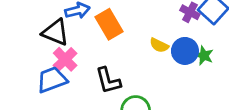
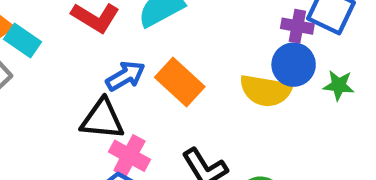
yellow semicircle: (159, 45) -> (266, 91), size x1.6
blue circle: (185, 51) -> (294, 65), moved

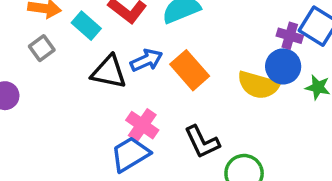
cyan rectangle: (23, 41) -> (86, 26), moved
black triangle: (102, 119) -> (109, 72), moved

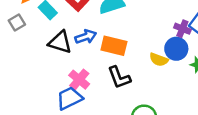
orange rectangle: (190, 70) -> (114, 46), turned -40
yellow semicircle: (258, 85) -> (159, 60), size x0.7
black L-shape: (202, 142) -> (119, 77), moved

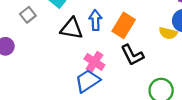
blue arrow: (86, 37) -> (95, 20), turned -66
orange rectangle: (114, 46) -> (124, 25), turned -65

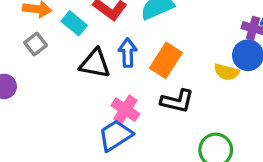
black L-shape: (132, 55) -> (177, 101), turned -50

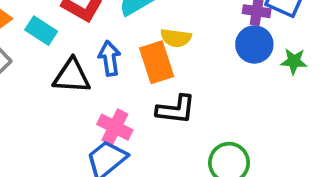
orange rectangle: (166, 60) -> (157, 62), turned -44
yellow semicircle: (227, 72) -> (176, 38), moved

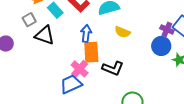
orange rectangle: (157, 62) -> (91, 52), moved
black triangle: (72, 76) -> (45, 35), moved

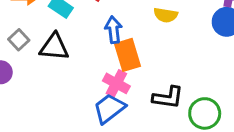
gray square: (29, 20) -> (19, 40), moved
black L-shape: (113, 68) -> (168, 97), moved

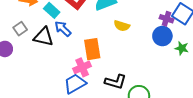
blue arrow: (114, 30) -> (63, 29), moved, turned -48
pink cross: (116, 83) -> (82, 67), turned 30

